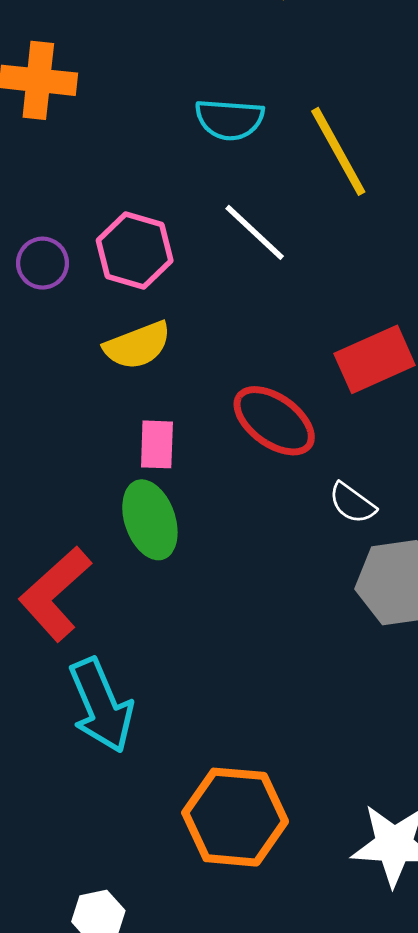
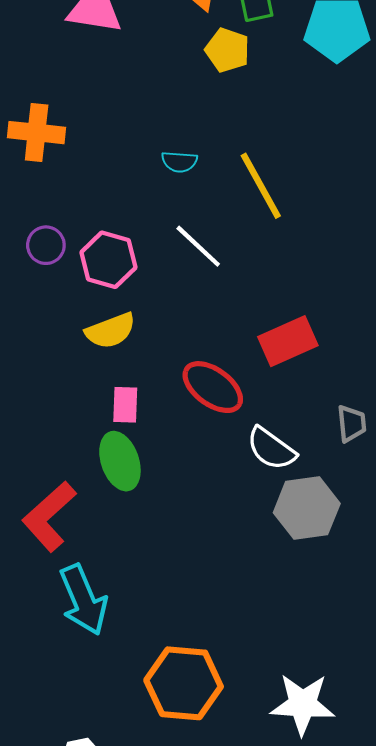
cyan semicircle: (229, 119) -> (179, 162), size x0.7
purple circle: (43, 263) -> (46, 245), moved
white semicircle: (352, 503) -> (271, 449), size x1.4

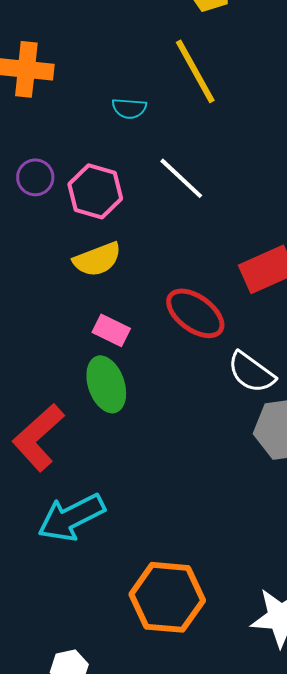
cyan semicircle: (179, 162) -> (129, 108), moved
yellow line: (261, 186) -> (195, 71), moved
pink rectangle: (125, 405) -> (111, 330), turned -66
cyan arrow: (83, 600) -> (71, 517), turned 86

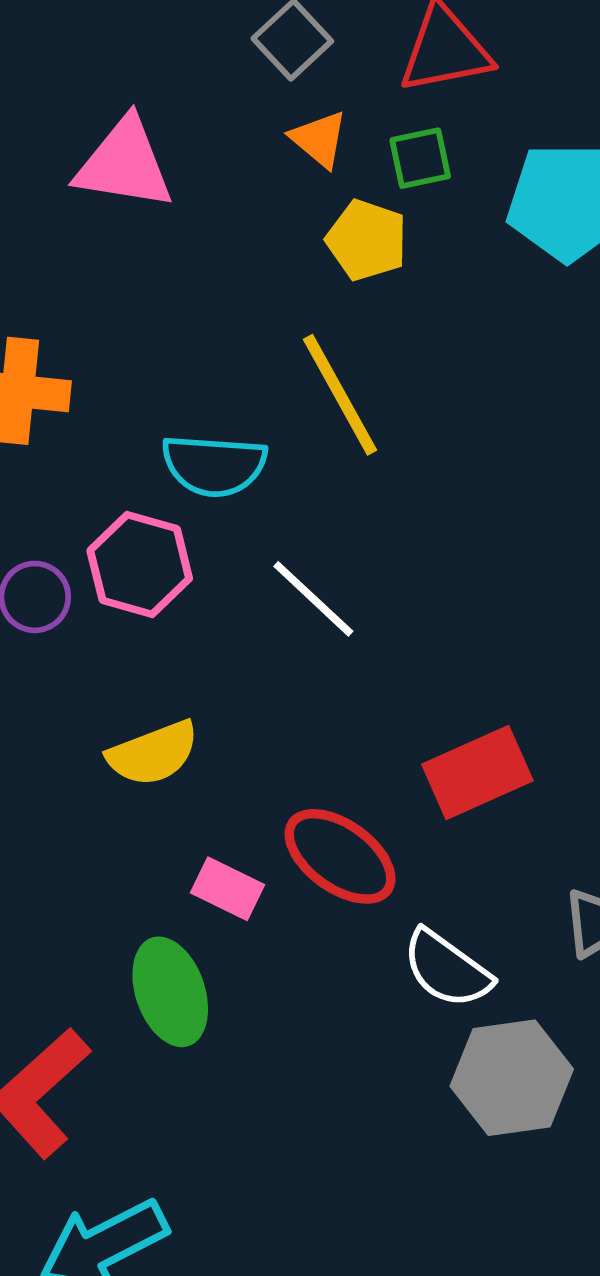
cyan semicircle: (129, 108) -> (214, 465), size x1.6
pink hexagon: (95, 191) -> (140, 564), moved
pink rectangle: (111, 330) -> (227, 889), moved

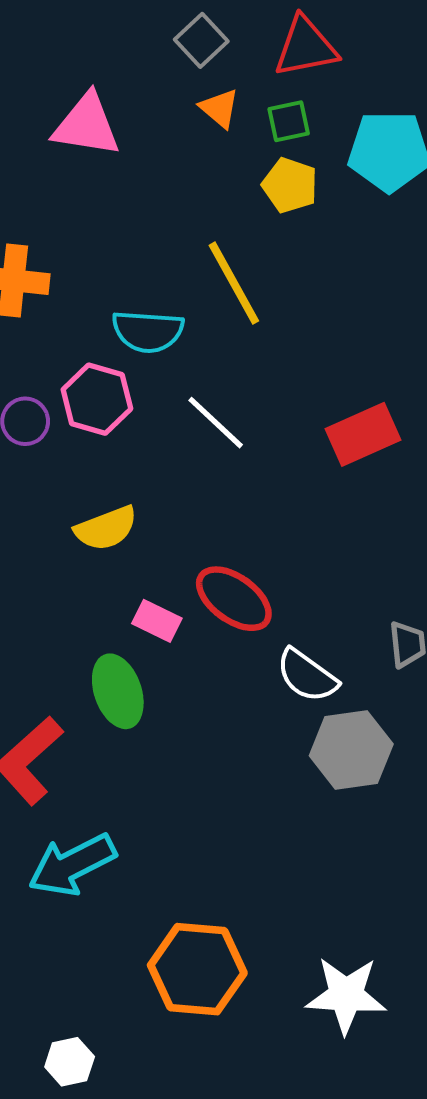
yellow pentagon: (367, 240) -> (290, 185), moved
red rectangle: (477, 772) -> (363, 434), moved

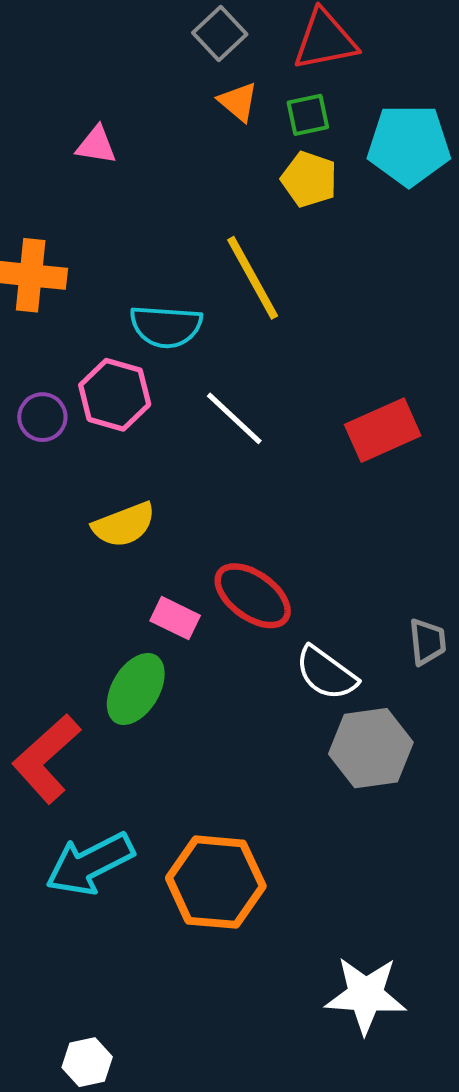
pink triangle: (86, 125) -> (96, 145), moved, size x0.6
green ellipse: (118, 691) -> (136, 689), turned 50
orange hexagon: (197, 969) -> (216, 882), moved

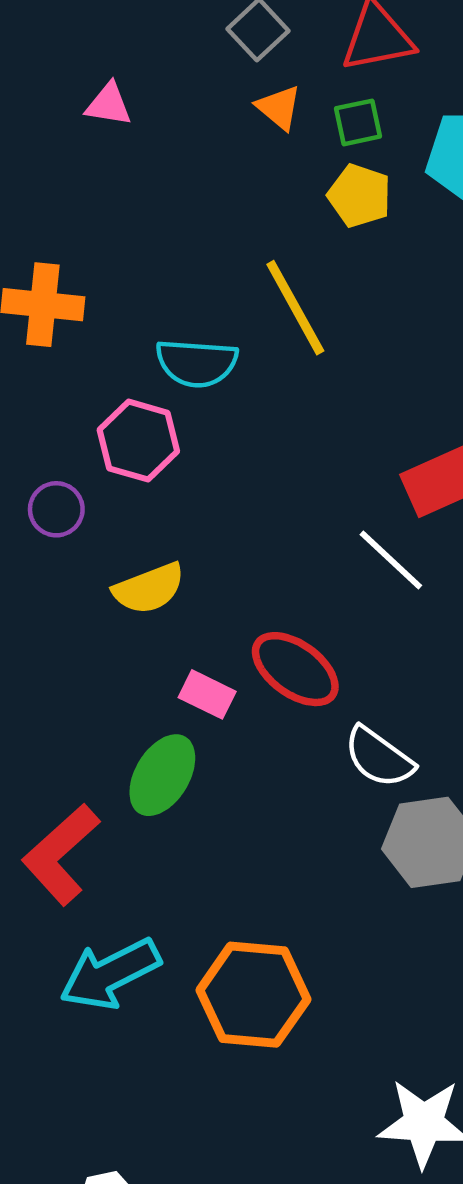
pink triangle: (96, 145) -> (109, 105), moved
purple circle: (42, 417) -> (56, 509), moved
white line: (234, 418) -> (391, 560), moved

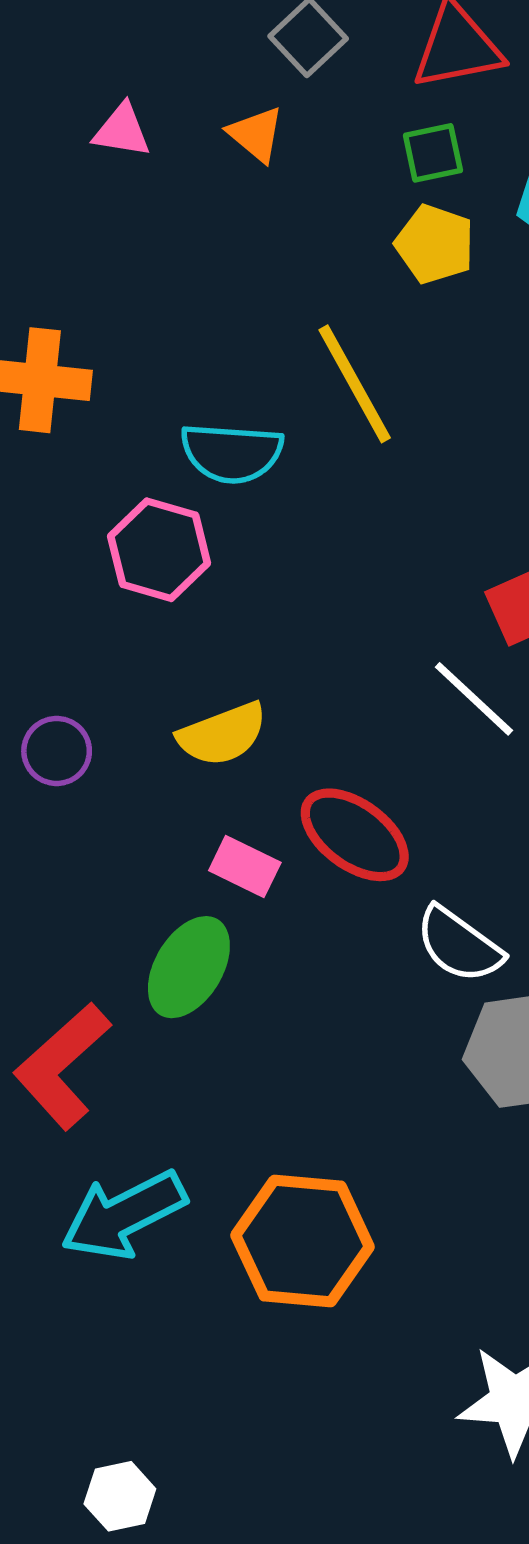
orange triangle: (279, 107) -> (256, 134), moved
purple circle: (56, 509) -> (57, 751), moved
yellow semicircle: (149, 588) -> (222, 734), moved

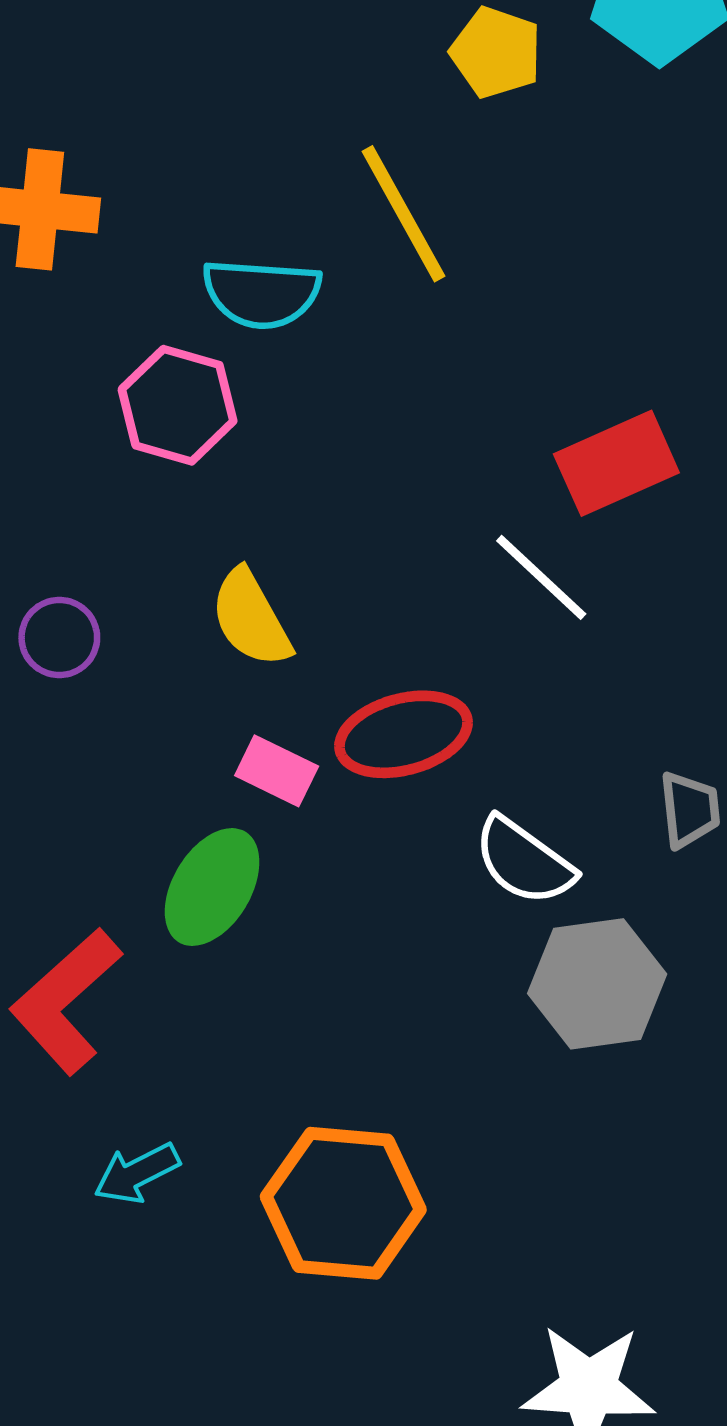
yellow semicircle: (222, 734) -> (251, 618), turned 82
red ellipse: (355, 835) -> (404, 734), turned -51
cyan arrow: (124, 1215) -> (137, 1173), size x0.6

